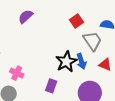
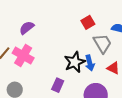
purple semicircle: (26, 16) -> (27, 28), moved
pink cross: (17, 73) -> (23, 55), moved, size x1.5

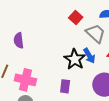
purple semicircle: (27, 28) -> (19, 40), turned -42
pink cross: (23, 55) -> (25, 80), moved

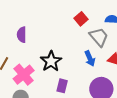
black star: (75, 59) -> (51, 61), moved
pink cross: (25, 80) -> (24, 75), turned 30

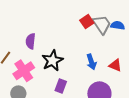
purple semicircle: (22, 35) -> (31, 41), moved
gray trapezoid: (99, 37) -> (102, 24), moved

